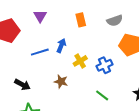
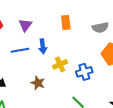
purple triangle: (40, 16) -> (25, 25), moved
blue arrow: (61, 46) -> (43, 46), turned 144

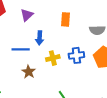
blue line: (20, 50) -> (21, 49), moved
blue cross: (84, 72) -> (76, 55), moved

